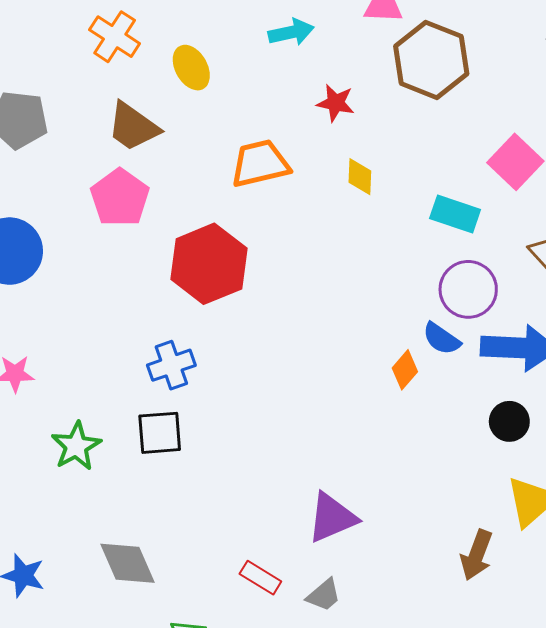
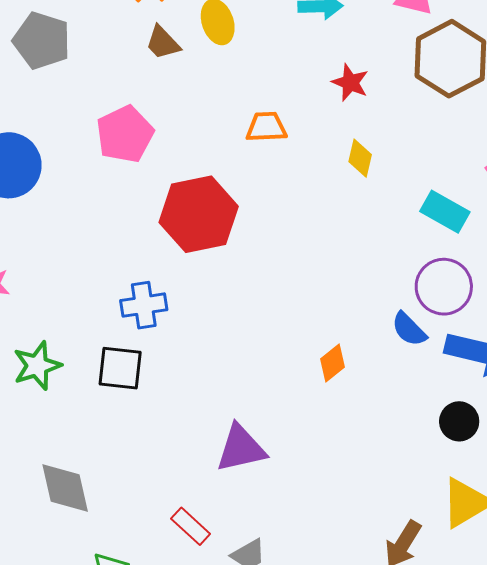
brown trapezoid: (133, 127) -> (163, 43), moved, size x0.7
orange trapezoid: (260, 164) -> (266, 127), size x0.7
orange diamond: (405, 370) -> (332, 363), moved
purple triangle: (332, 518) -> (241, 448), moved

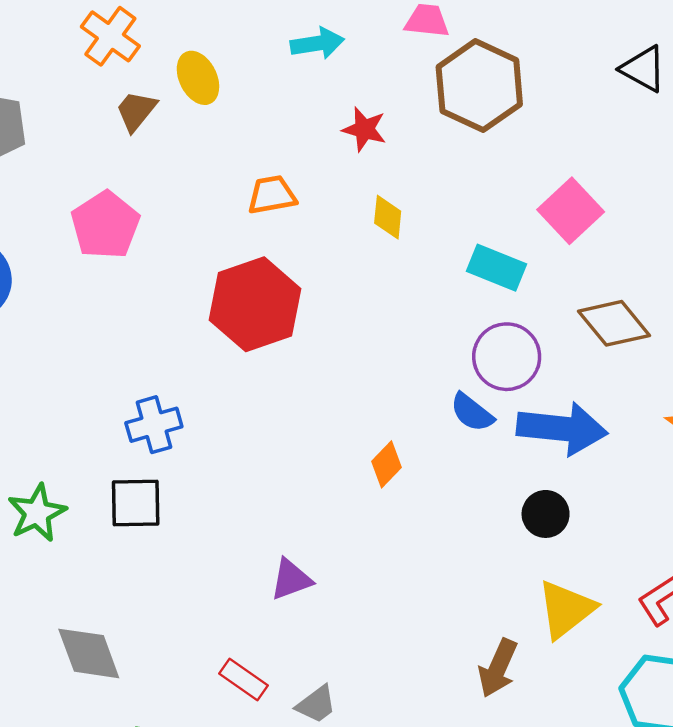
brown trapezoid: (163, 43) -> (136, 111), turned 90
red hexagon: (199, 214) -> (255, 304), moved
purple triangle: (241, 448) -> (291, 579), size x0.7

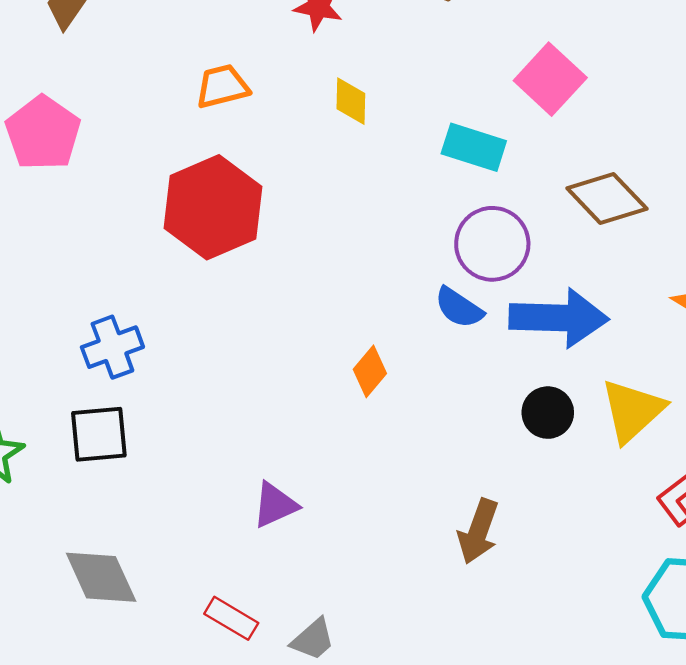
yellow triangle: (566, 609) -> (632, 411), moved
gray diamond: (89, 653) -> (101, 577), moved
brown arrow: (498, 668) -> (478, 531), moved

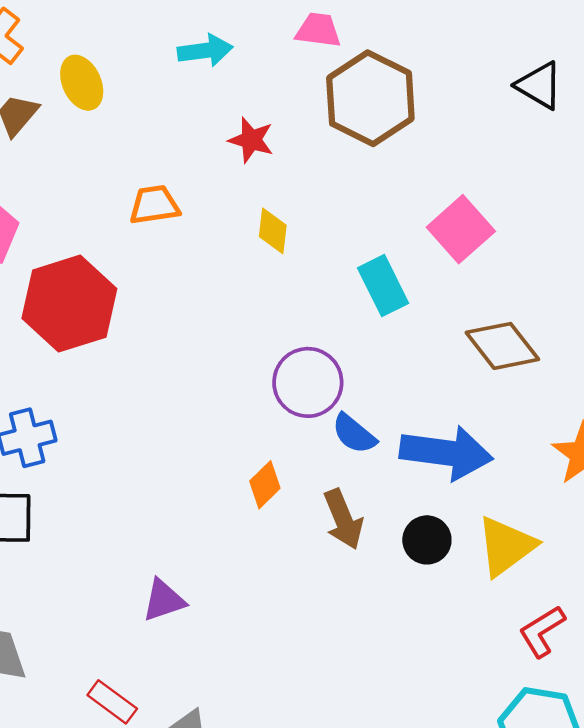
cyan rectangle: (474, 147) -> (383, 286), turned 40
red hexagon: (213, 207) -> (69, 304), moved
purple circle: (492, 244) -> (308, 382), moved
brown arrow: (478, 531) -> (343, 519), moved, turned -48

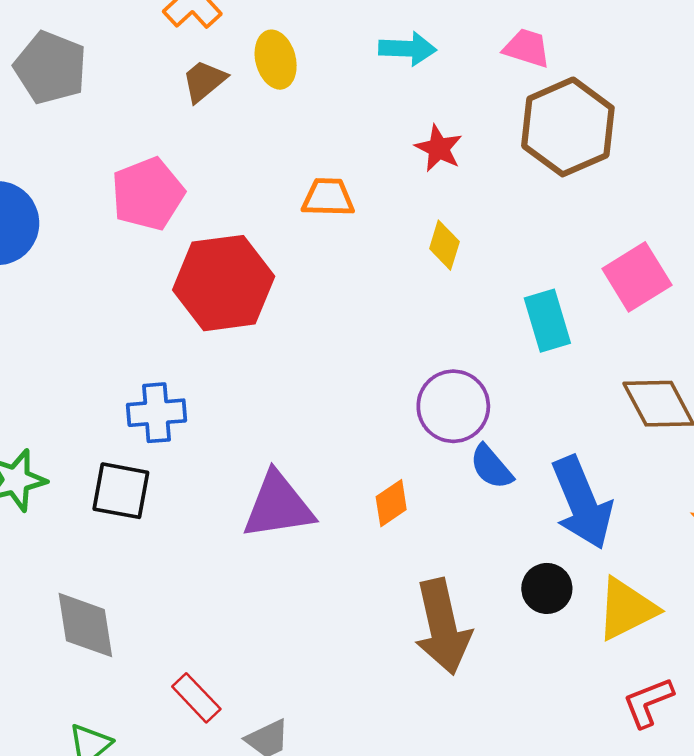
blue arrow: (446, 453) -> (582, 503), turned 50
brown arrow: (343, 519) -> (443, 627), moved, size x1.5
purple triangle: (164, 600) -> (278, 506), moved, size x1.6

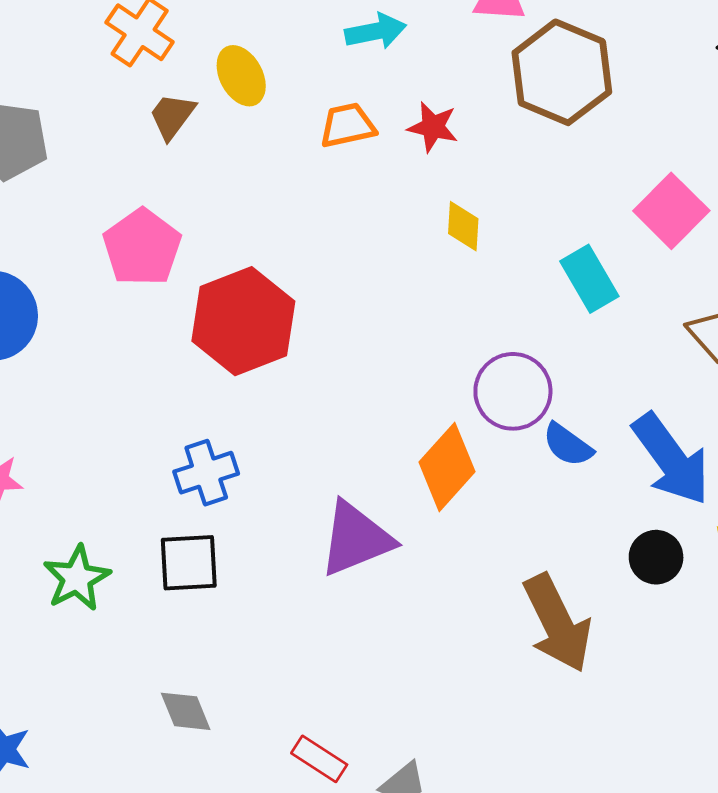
orange trapezoid: (328, 197) -> (348, 125), moved
orange diamond: (391, 503) -> (447, 467), moved, size x1.6
gray diamond: (85, 625) -> (186, 711), size x0.7

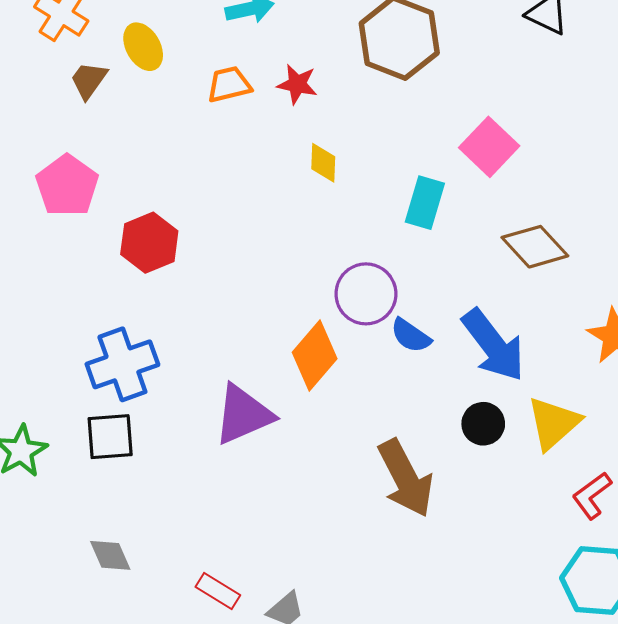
cyan rectangle: (589, 279) -> (425, 203), turned 48
red hexagon: (243, 321) -> (149, 243), size x0.7
blue cross: (206, 473) -> (122, 364), size x1.4

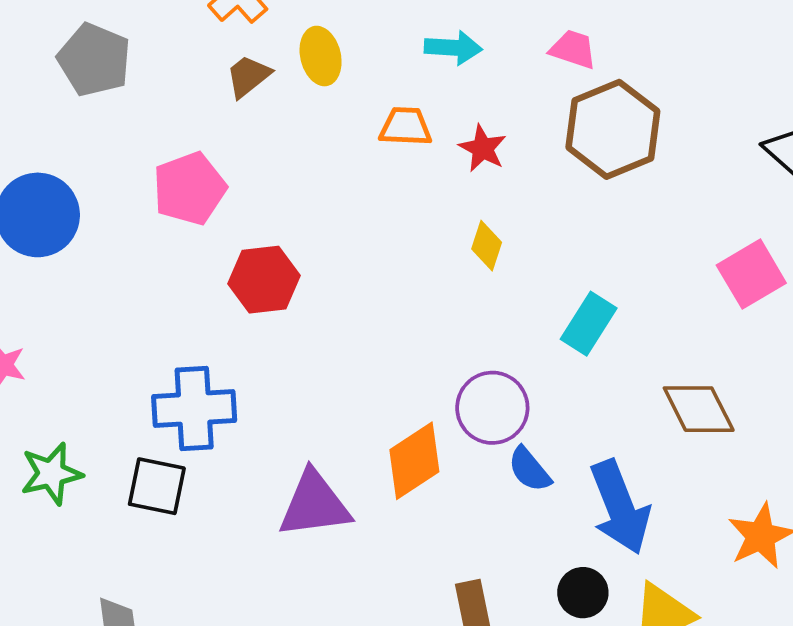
pink square: (489, 147) -> (751, 274), moved

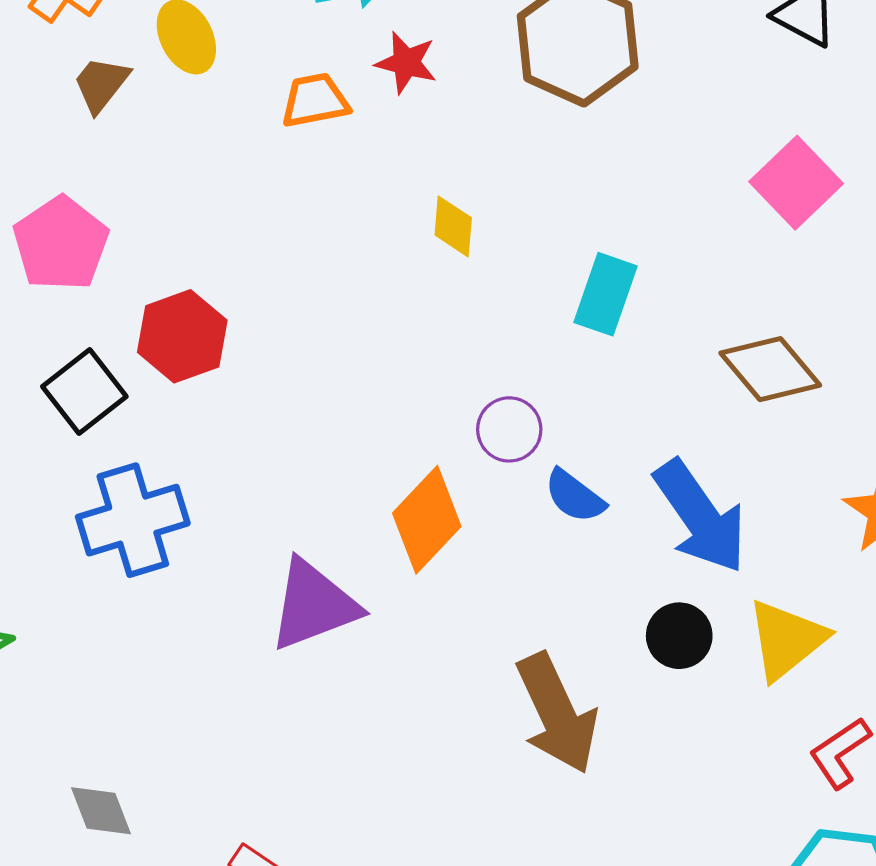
red star: (483, 148) -> (406, 63), moved
purple circle: (492, 408) -> (509, 429), size x0.7
black square: (157, 486) -> (84, 392), moved, turned -36

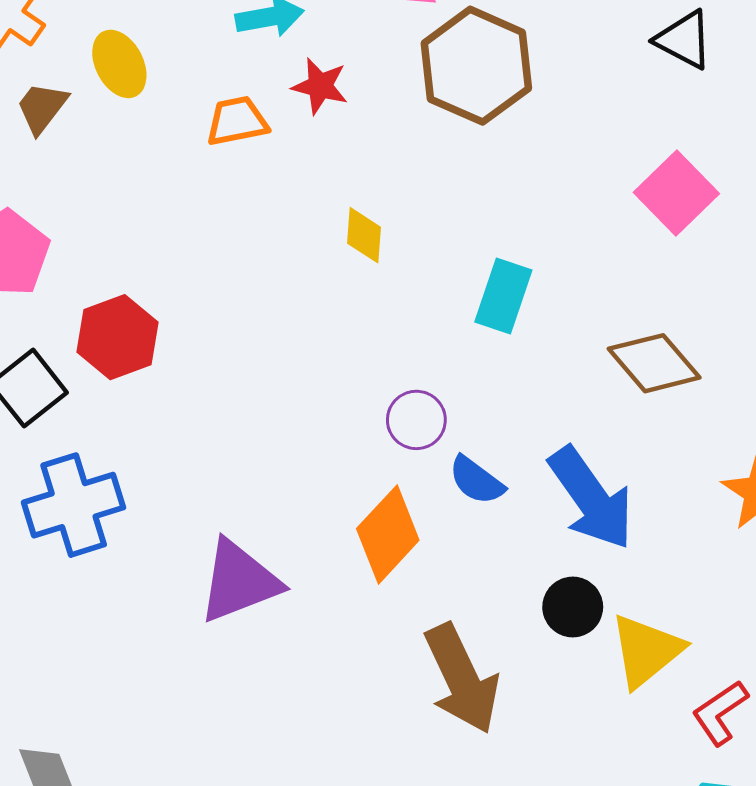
orange diamond: (427, 520) -> (388, 534), moved
yellow triangle: (787, 640) -> (646, 651), moved

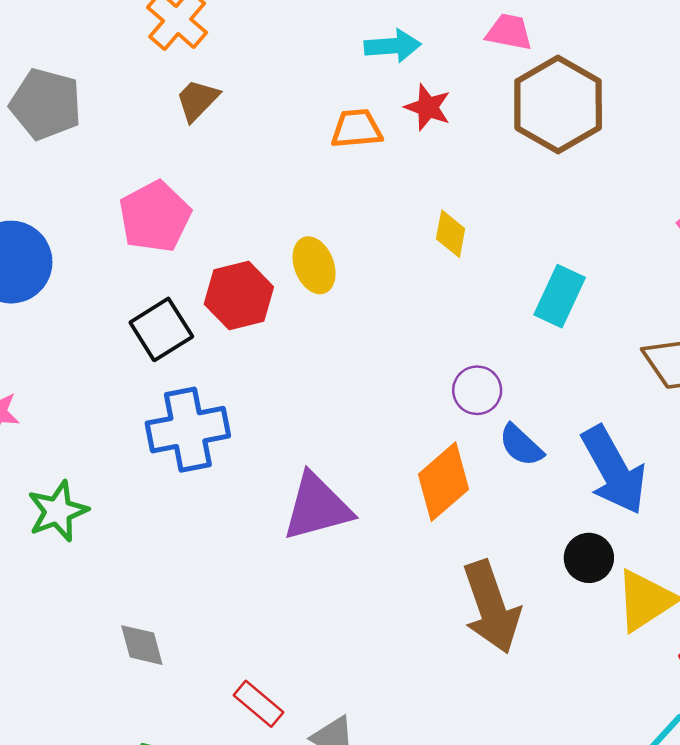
yellow ellipse: (119, 64) -> (314, 265), moved

